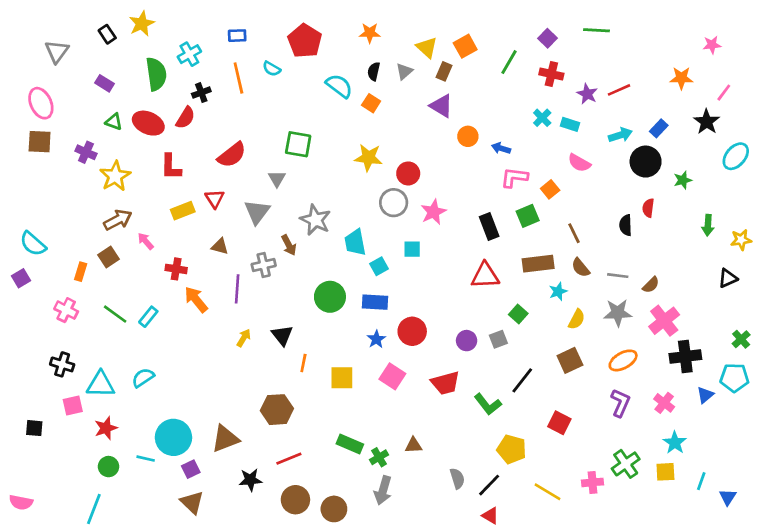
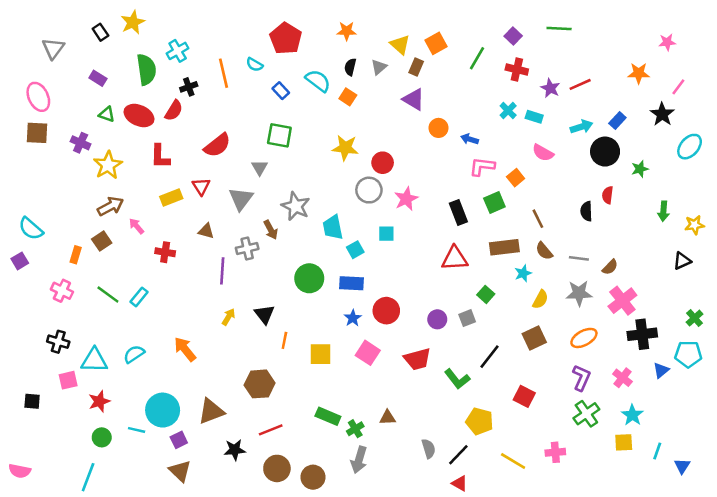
blue rectangle: (237, 36) -> (281, 91), moved, turned 49
orange arrow: (196, 299) -> (185, 349), moved
green cross: (626, 464) -> (586, 414), moved

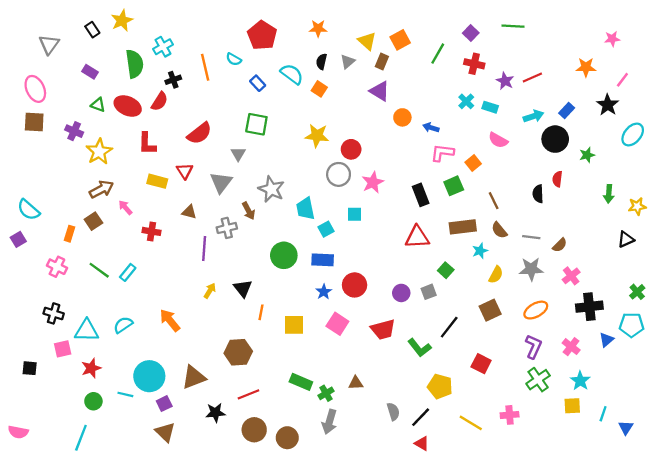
yellow rectangle: (171, 198) -> (157, 181), turned 36
pink cross: (622, 301) -> (571, 276), size x0.7

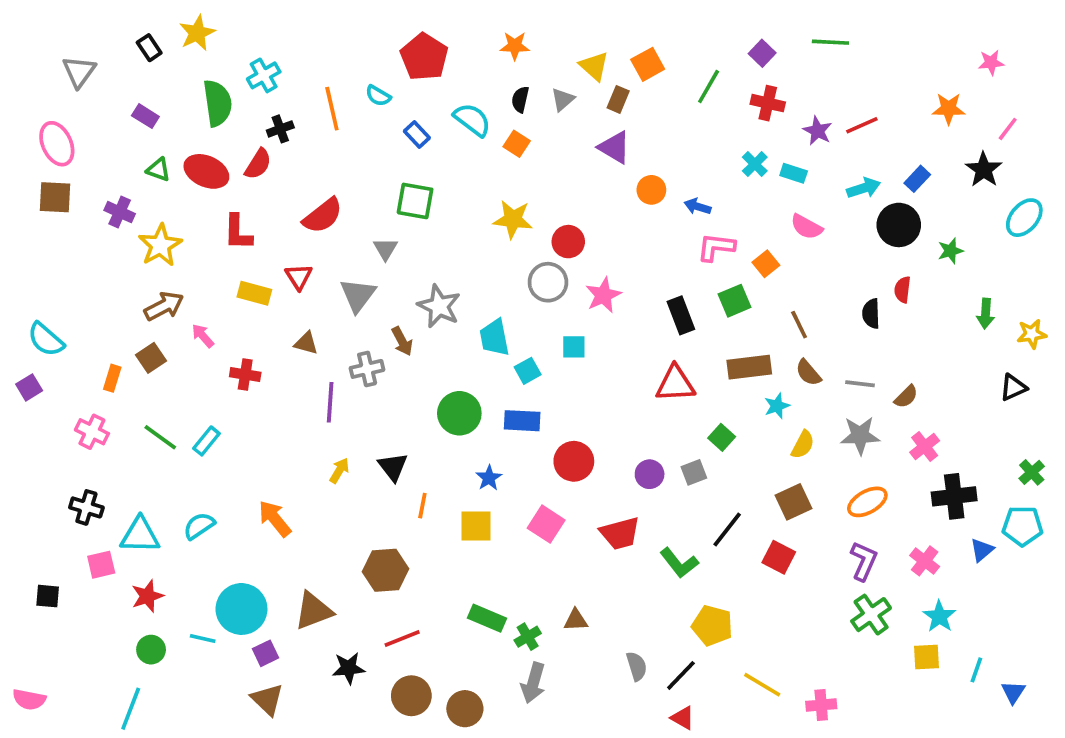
blue star: (324, 292) -> (489, 478), moved
red square: (481, 364) -> (779, 557), moved
pink cross: (510, 415) -> (821, 705), moved

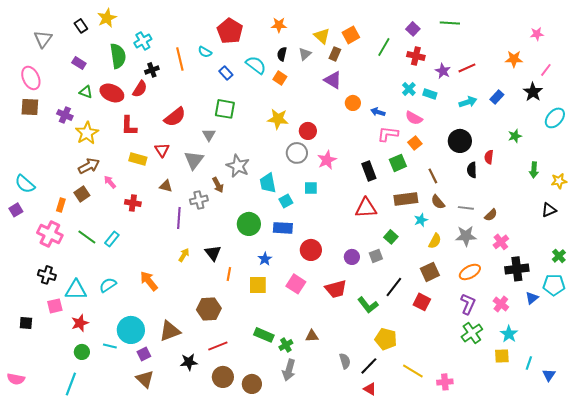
black circle: (899, 225) -> (460, 141), moved
pink semicircle: (806, 227) -> (414, 118), moved
pink cross: (92, 432) -> (50, 234), size x1.4

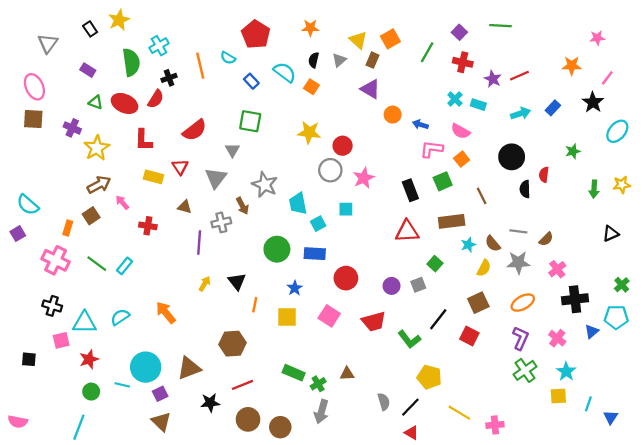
yellow star: (559, 181) -> (622, 185), moved
brown semicircle: (438, 202) -> (493, 244), moved

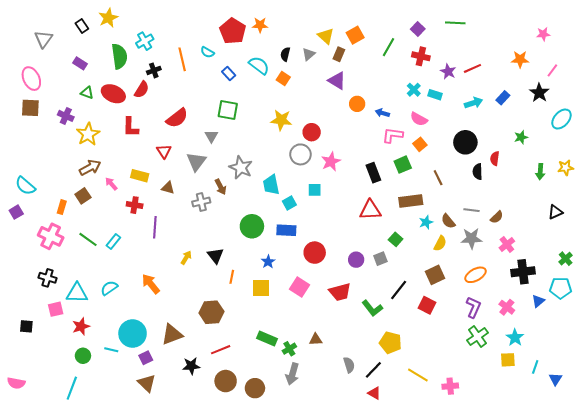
orange star: (310, 28) -> (260, 25), moved
yellow rectangle: (153, 177) -> (140, 176), moved
purple line: (199, 243) -> (155, 227), moved

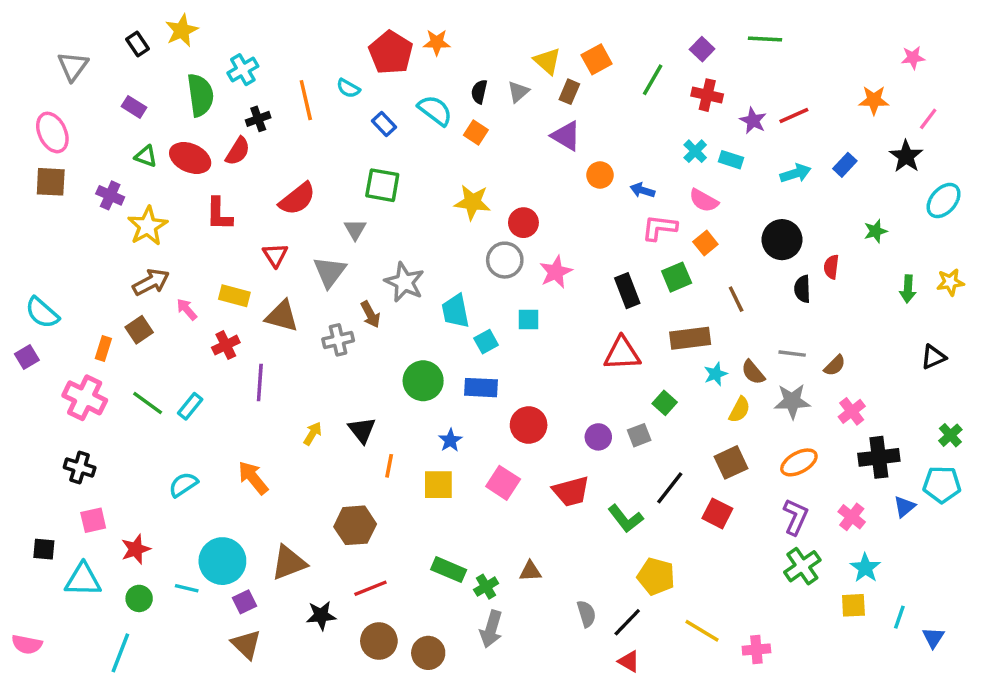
brown triangle: (168, 188) -> (282, 316), size x1.5
red cross: (135, 205) -> (226, 345), turned -35
cyan triangle: (77, 293) -> (83, 580), moved

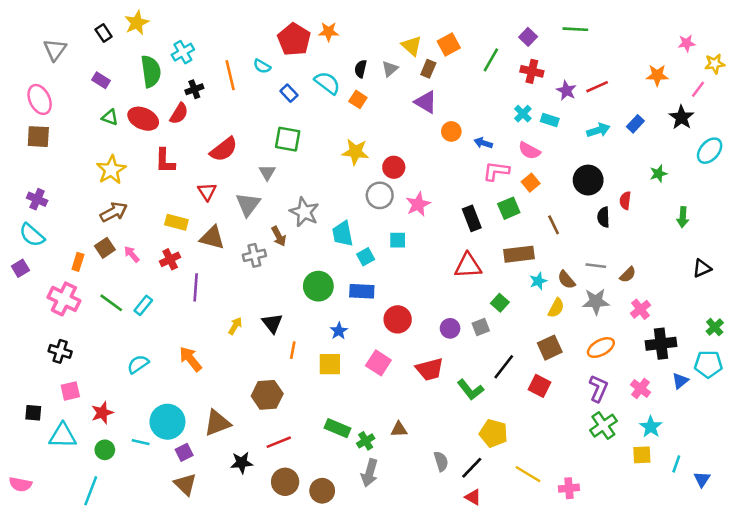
purple cross: (110, 195) -> (37, 199), moved
yellow star: (950, 282) -> (715, 64), moved
pink arrow: (187, 309) -> (132, 254), moved

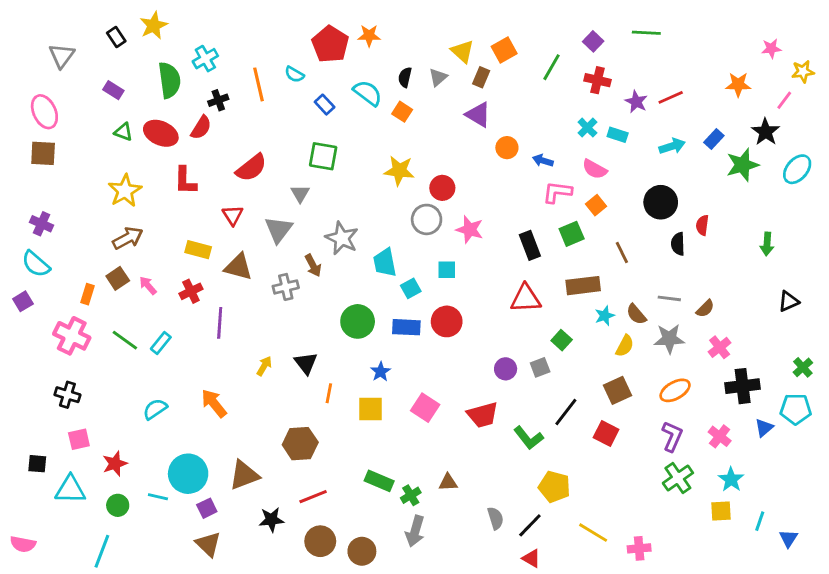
green star: (658, 174) -> (743, 165), moved, size x1.6
pink star: (418, 204) -> (470, 230), turned -30
red circle: (398, 319) -> (447, 321), moved

